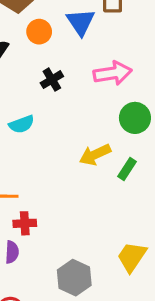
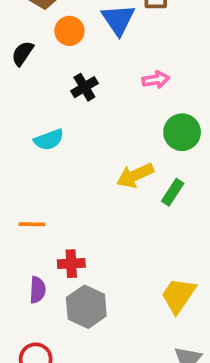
pink arrow: (113, 73) -> (156, 80), size x0.6
red cross: (25, 223) -> (71, 264), moved
gray hexagon: (74, 278) -> (86, 307), moved

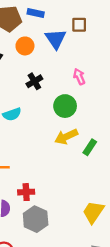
pink arrow: (156, 80) -> (79, 77), turned -105
green circle: (182, 132) -> (65, 106), moved

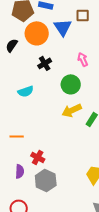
orange circle: (25, 46) -> (37, 33), size x1.5
red cross: (26, 192) -> (38, 157), turned 32

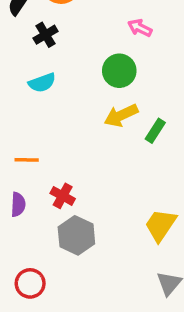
pink arrow: (83, 59) -> (140, 28), turned -40
black cross: (45, 63) -> (46, 35), moved
purple semicircle: (20, 171) -> (18, 205), moved

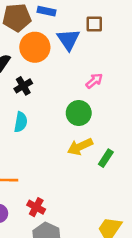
pink arrow: (140, 28) -> (94, 81), turned 114
cyan semicircle: (42, 83) -> (21, 122), turned -60

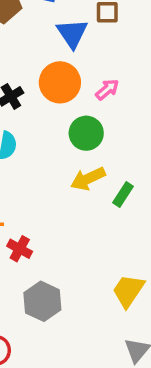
orange circle: (35, 47) -> (60, 82), moved
red cross: (36, 207) -> (20, 249), moved

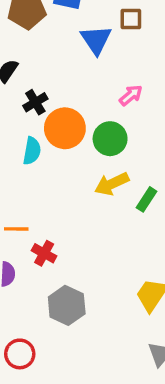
orange circle: (60, 82) -> (65, 128), moved

